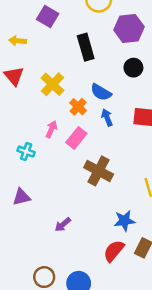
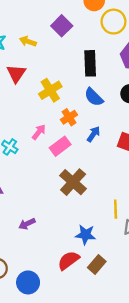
blue semicircle: (101, 92) -> (94, 97), moved
blue arrow: (107, 117) -> (93, 134), turned 42

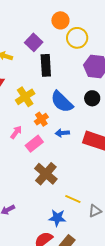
black rectangle: (90, 63) -> (46, 65), moved
blue semicircle: (94, 97) -> (62, 102), size x1.4
blue arrow: (93, 134) -> (62, 133), turned -128
yellow line: (116, 209) -> (73, 199), moved, turned -63

